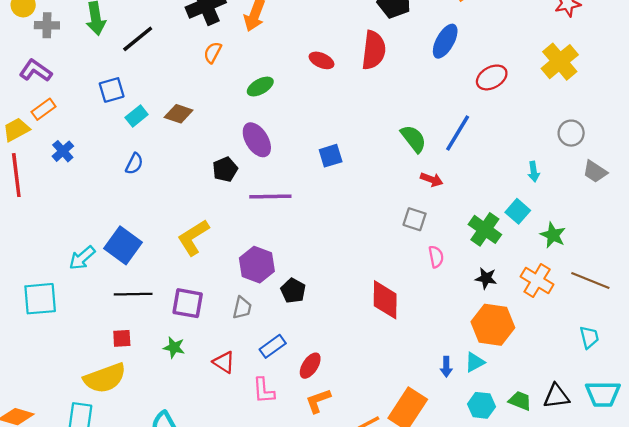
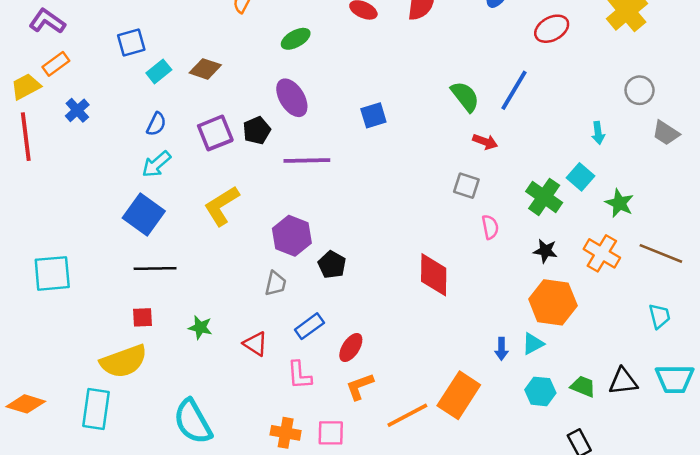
cyan arrow: (82, 258) -> (156, 164), moved
purple square: (188, 303) -> (215, 133), moved, turned -32

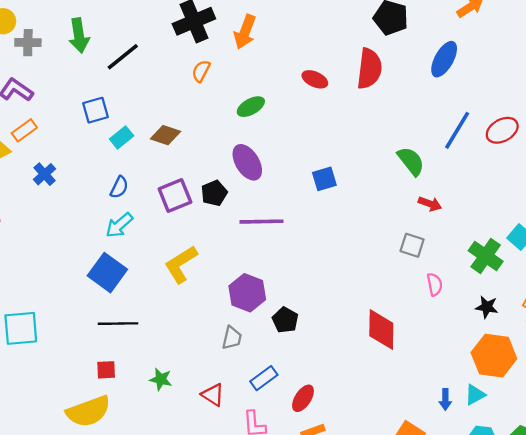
red ellipse: (552, 29) -> (502, 130), moved
blue line: (514, 90) -> (457, 130), moved

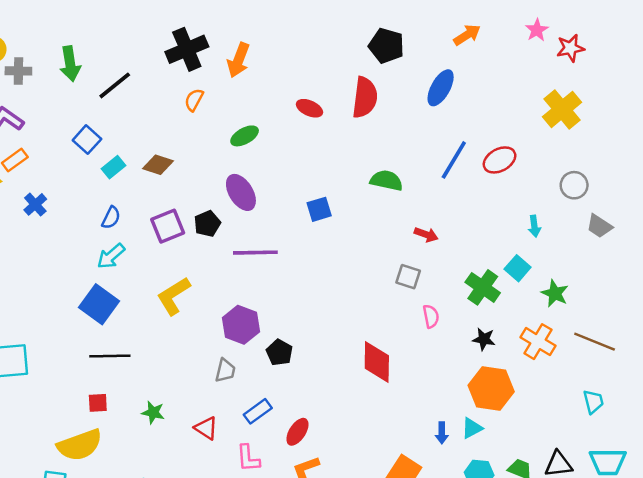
blue square: (96, 110) -> (87, 140), turned -32
green semicircle: (411, 161) -> (386, 180), moved, turned -40

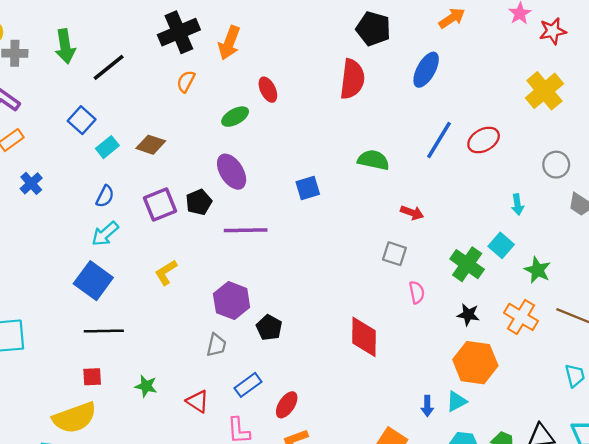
red ellipse: (309, 108) -> (268, 90), moved, turned 40
yellow L-shape: (174, 296) -> (166, 272), size x0.7

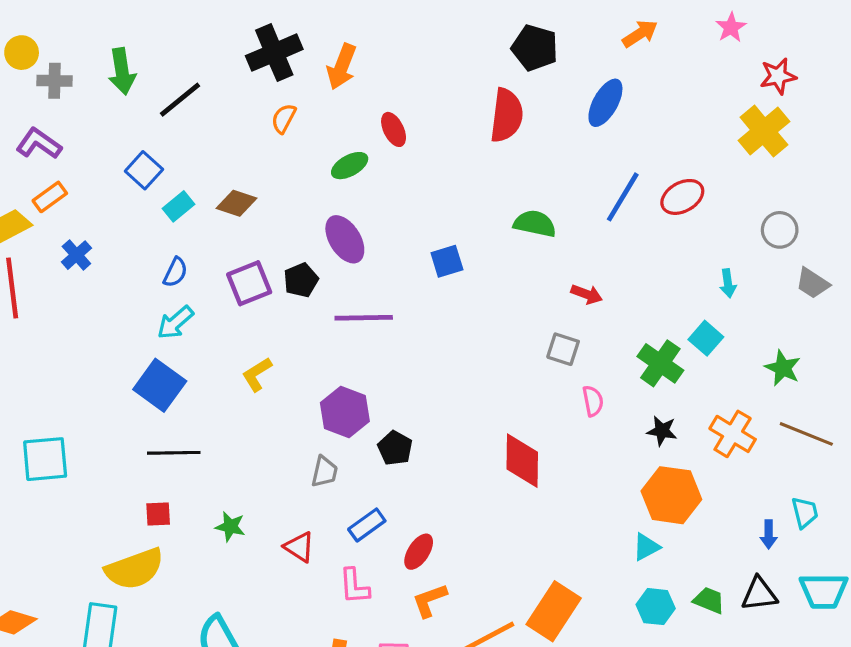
red star: (553, 31) -> (778, 76), moved
green star: (537, 270) -> (783, 368), moved
blue arrow: (427, 406) -> (769, 534), moved

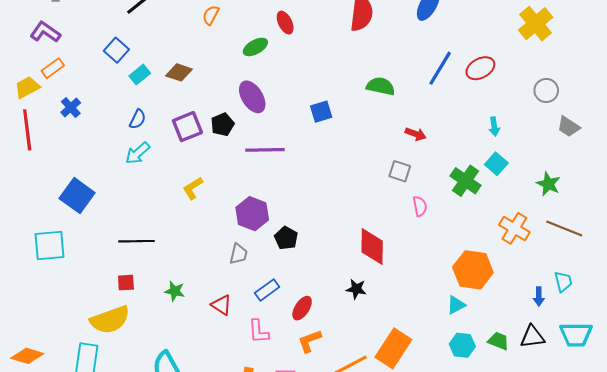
cyan arrow: (728, 283) -> (494, 127), moved
blue square: (160, 385) -> (77, 196), moved
black star: (662, 431) -> (356, 289), moved

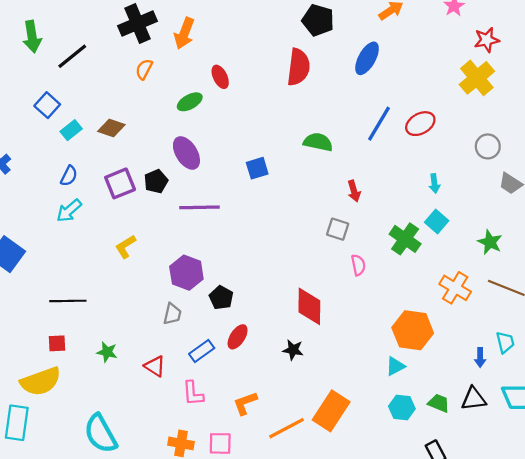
red arrow: (416, 134) -> (354, 191), turned 54
red ellipse: (302, 308) -> (238, 337), moved

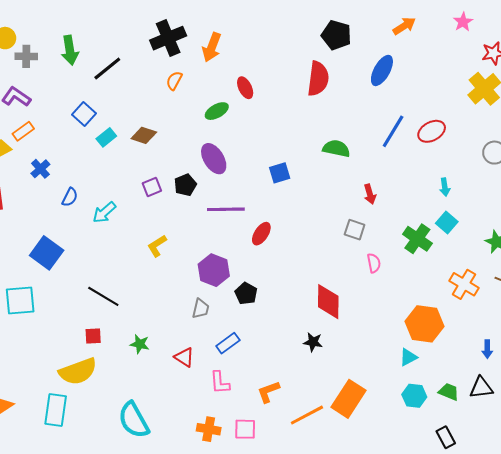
blue semicircle: (69, 176) -> (70, 197), moved
purple square: (120, 183) -> (152, 187), size x0.7
black line: (68, 301) -> (103, 296), turned 32
red ellipse: (238, 337) -> (261, 234), moved

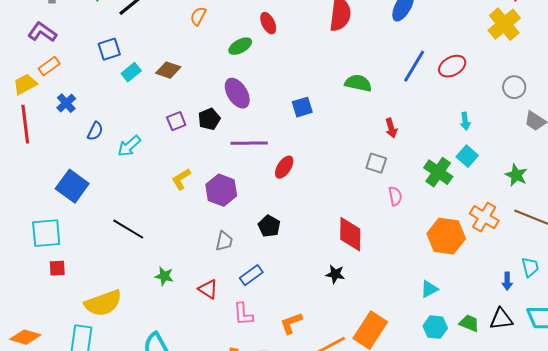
blue square: (84, 114) -> (109, 49), turned 30
purple hexagon: (214, 270) -> (221, 190), moved
orange hexagon: (424, 324) -> (446, 236), moved
red square: (93, 336) -> (57, 268), moved

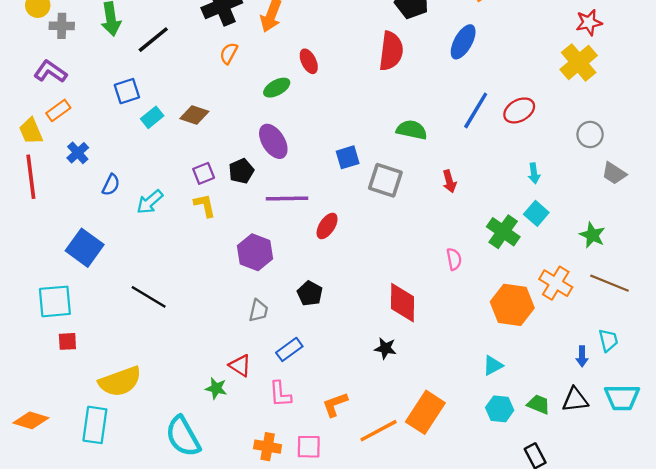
yellow trapezoid: (25, 84) -> (31, 131), turned -85
gray square: (376, 163) -> (385, 180), moved, size x1.4
yellow L-shape: (181, 179) -> (205, 205), moved, turned 110
green star: (164, 276) -> (216, 388), moved

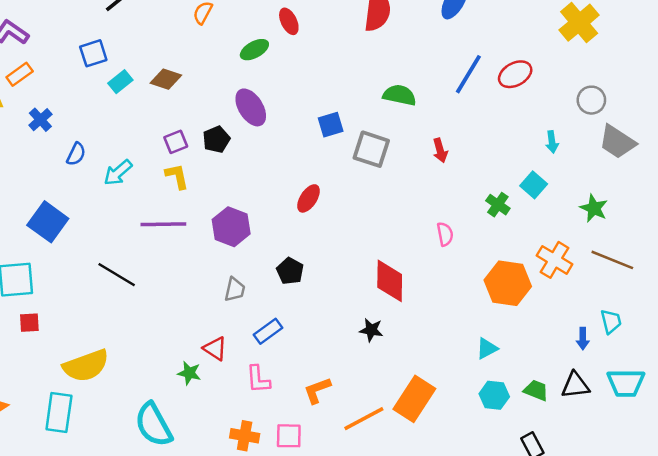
cyan arrow: (534, 173) -> (552, 142), moved
gray trapezoid: (614, 173) -> (617, 142), size x1.4
purple line: (287, 199) -> (163, 224), moved
green cross: (503, 232) -> (498, 205), size x0.7

